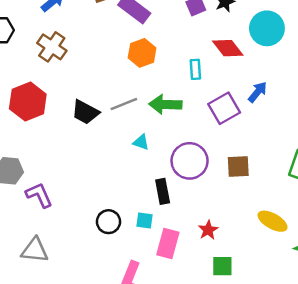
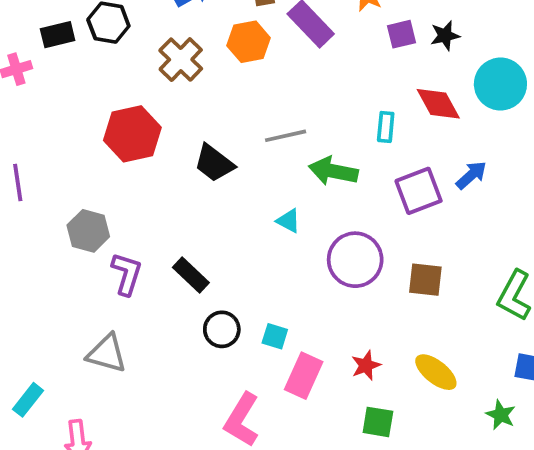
orange hexagon: (142, 53) -> (249, 42), moved
gray line: (124, 104) -> (286, 136), moved
black rectangle: (163, 191) -> (191, 275), moved, turned -45
purple L-shape: (39, 195) -> (127, 274), turned 32
yellow ellipse: (273, 221) -> (436, 372), moved

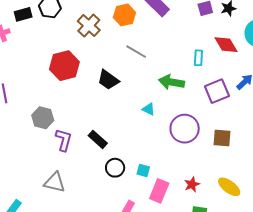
gray line: (286, 136) -> (136, 52), moved, turned 45

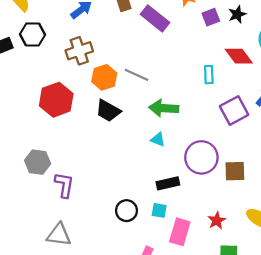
orange hexagon: (124, 15) -> (104, 77), moved
brown cross: (89, 26) -> (79, 51), turned 35
green arrow: (171, 82) -> (164, 108), moved
brown square: (222, 138) -> (235, 171), moved
black rectangle: (98, 139) -> (168, 183), moved, turned -48

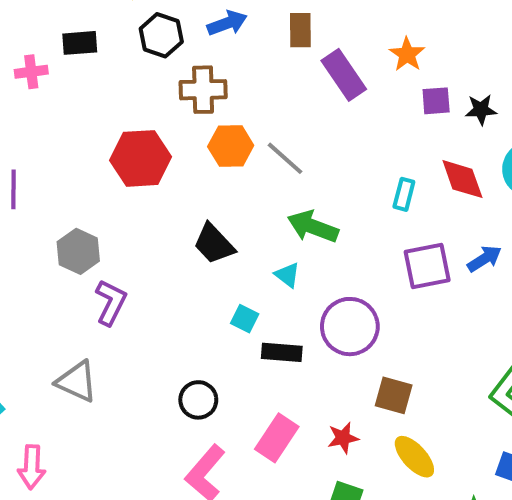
black hexagon: (32, 34) -> (161, 35), moved
black trapezoid: (108, 111) -> (214, 244), moved
brown square: (235, 171) -> (394, 395), moved
cyan square: (159, 210) -> (245, 319), moved
black circle: (126, 211) -> (198, 400), moved

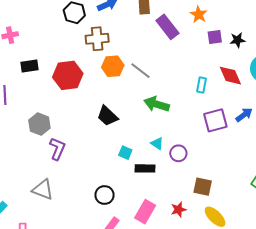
black rectangle: (80, 43) -> (29, 66), moved
cyan triangle: (287, 275) -> (157, 143), moved
purple circle: (350, 327) -> (178, 153), size x0.6

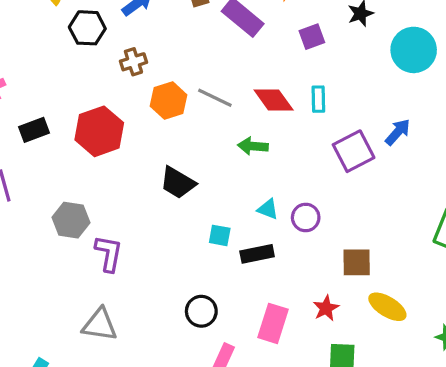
purple square: (215, 37) -> (312, 37), moved
brown cross: (97, 39) -> (133, 62), size x0.7
red diamond: (230, 76) -> (274, 100), moved
green arrow: (157, 104) -> (253, 146), size x0.7

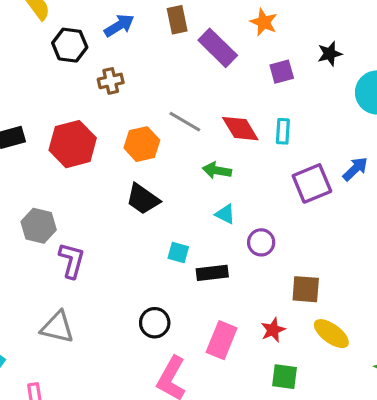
orange hexagon: (169, 101) -> (142, 144), moved
cyan triangle: (268, 209) -> (225, 214), moved

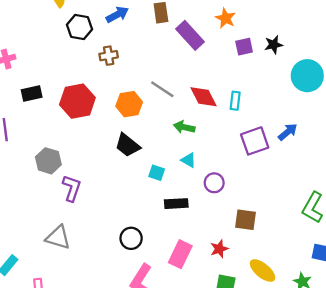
purple square: (282, 72) -> (244, 47), moved
cyan square: (178, 252) -> (157, 173), moved
yellow ellipse: (331, 334) -> (263, 271), moved

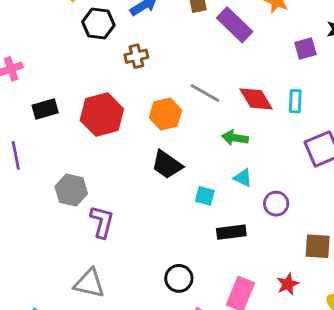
purple square: (244, 47) -> (305, 49), moved

